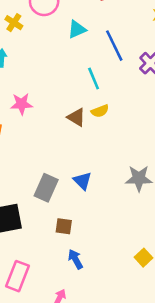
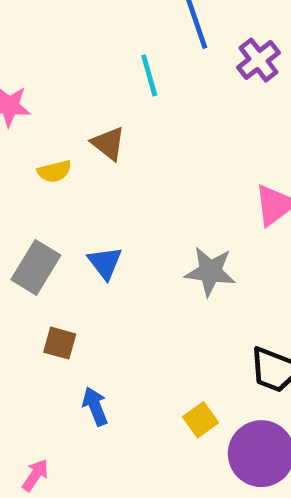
yellow semicircle: (100, 111) -> (54, 171), moved
blue arrow: (75, 259) -> (95, 406), moved

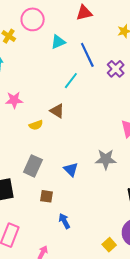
cyan line: (149, 75) -> (71, 81), turned 60
blue triangle: (105, 263) -> (71, 169), moved
yellow square: (201, 420) -> (109, 245), moved

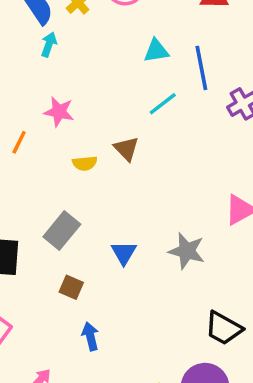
cyan triangle: (58, 42) -> (156, 51), moved

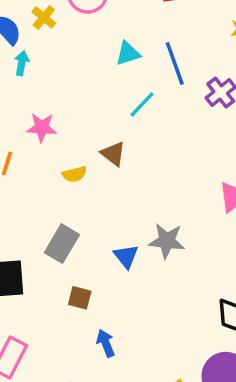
gray star: (187, 251) -> (167, 241), moved

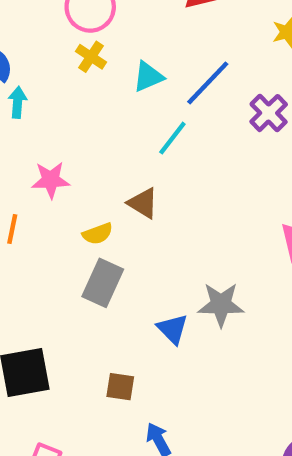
yellow cross: (44, 17) -> (91, 57), moved
blue line: (175, 63) -> (208, 83), turned 69
gray rectangle: (62, 244) -> (103, 283), moved

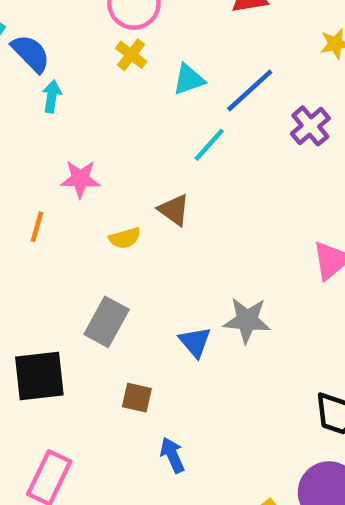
gray rectangle: (103, 283) -> (107, 322), moved

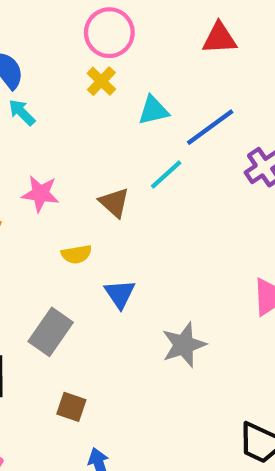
cyan arrow: (52, 96) -> (22, 112), turned -60
brown triangle: (174, 210) -> (114, 202), moved
gray star: (247, 320) -> (184, 345), turned -30
blue triangle: (195, 342) -> (120, 294), moved

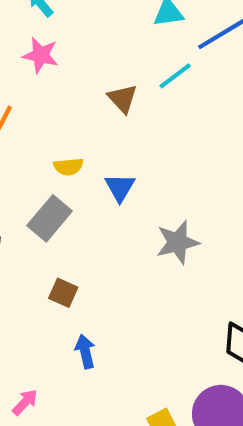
pink star: (40, 194) -> (41, 55), moved
yellow semicircle: (77, 254) -> (68, 167), moved

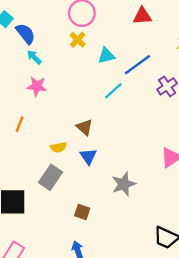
brown triangle: (122, 98) -> (85, 127), moved
brown square: (63, 293) -> (82, 212), moved

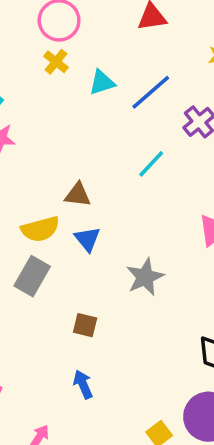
cyan line: (113, 91) -> (151, 164), moved
brown triangle: (85, 127) -> (78, 195), turned -30
yellow semicircle: (58, 147) -> (40, 229), size x1.5

